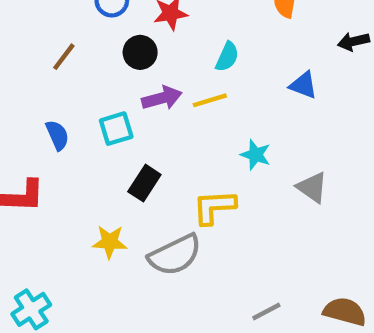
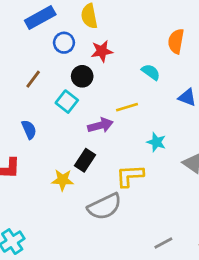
cyan semicircle: (227, 57) -> (151, 72), moved, turned -78
purple arrow: (162, 98) -> (100, 125), moved
cyan square: (116, 129) -> (67, 102), moved, turned -35
yellow star: (110, 242) -> (63, 180), moved

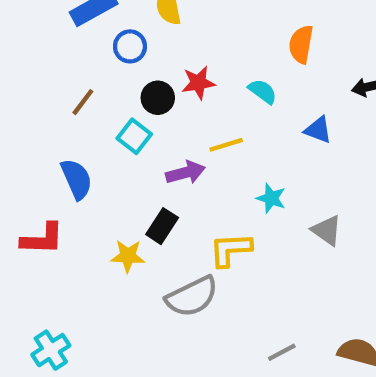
red star: (102, 51) -> (198, 83), moved
blue semicircle: (29, 130) -> (77, 179), size x1.4

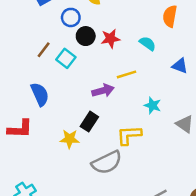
black circle: (158, 98) -> (86, 36), moved
cyan square: (134, 136) -> (66, 58), moved

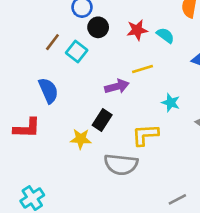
red star: (110, 39) -> (137, 30), moved
gray semicircle: (107, 162) -> (121, 164), turned 32

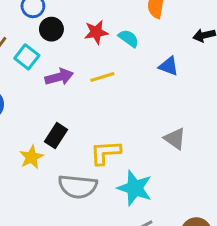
purple arrow: (117, 86) -> (59, 77), moved
cyan star: (171, 103) -> (135, 188), moved, size x1.6
yellow star: (81, 139) -> (31, 157), turned -30

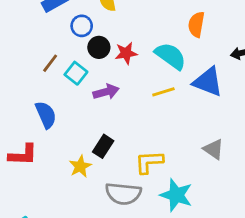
red star: (96, 32) -> (126, 53), moved
cyan semicircle: (129, 38) -> (171, 56), size x1.6
blue triangle: (169, 66) -> (208, 82), size x1.6
yellow line: (102, 77) -> (163, 92), moved

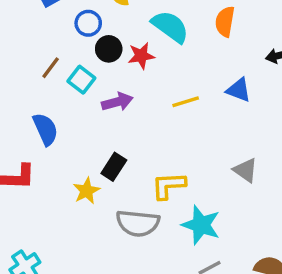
cyan semicircle: (171, 56) -> (170, 27), moved
blue triangle: (208, 82) -> (239, 90), size x0.7

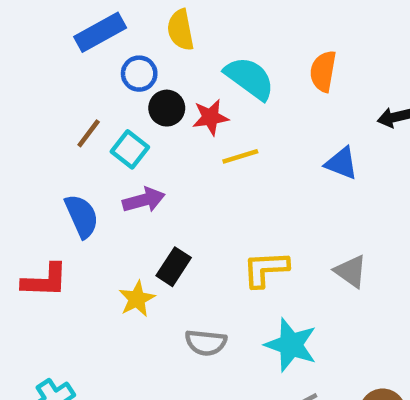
purple arrow: (117, 102) -> (144, 200), moved
yellow line: (186, 102) -> (240, 156), moved
yellow L-shape: (169, 186) -> (266, 269), moved
gray semicircle: (138, 223) -> (206, 343), size x0.7

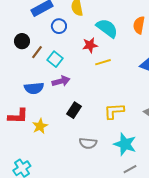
black circle: (167, 108) -> (22, 41), moved
blue semicircle: (82, 216) -> (34, 88), turned 108
yellow star: (137, 299) -> (40, 126), moved

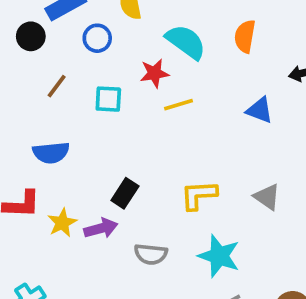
black circle: (22, 41) -> (31, 36), moved
cyan square: (55, 59) -> (108, 99), moved, turned -35
purple arrow: (61, 81) -> (101, 228), moved

